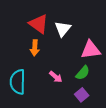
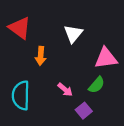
red triangle: (39, 24) -> (20, 28), moved
purple square: (82, 95) -> (84, 111), moved

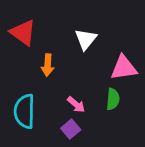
green semicircle: (97, 85) -> (113, 99), turned -36
purple square: (84, 111) -> (71, 129), moved

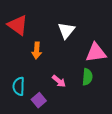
cyan semicircle: (24, 111) -> (19, 86), size x0.7
purple square: (71, 129) -> (39, 100), moved

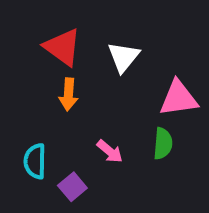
red triangle: (18, 25) -> (63, 47), moved

